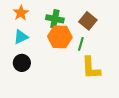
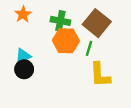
brown square: (88, 21) -> (97, 23), size x1.4
cyan triangle: (21, 37) -> (23, 56), moved

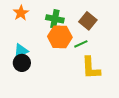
brown square: (97, 23) -> (88, 21), size x0.7
green line: (89, 48) -> (81, 44), turned 48

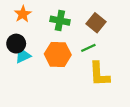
orange hexagon: (60, 37) -> (58, 54), moved
black circle: (22, 63) -> (16, 44), moved

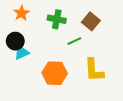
green line: (88, 48) -> (74, 41), moved
orange hexagon: (58, 54) -> (55, 73), moved

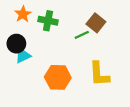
green cross: (57, 19) -> (48, 21), moved
green line: (74, 41) -> (82, 35), moved

